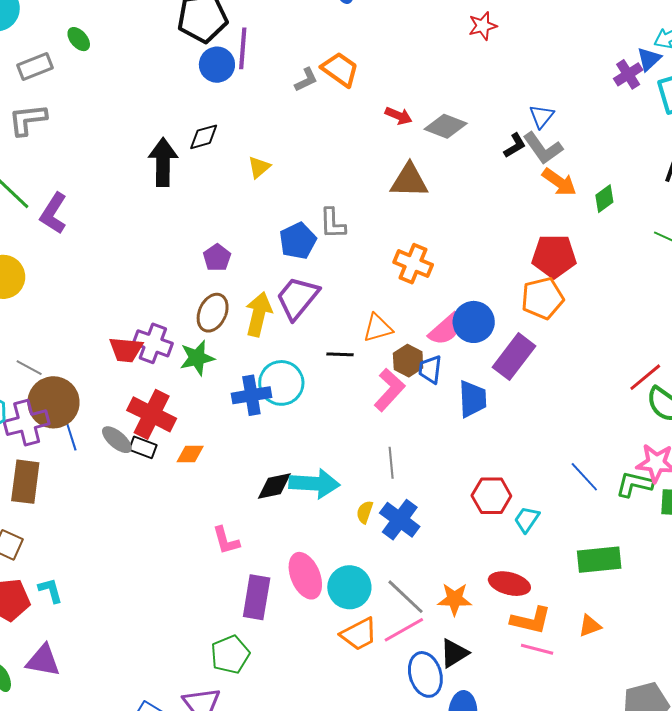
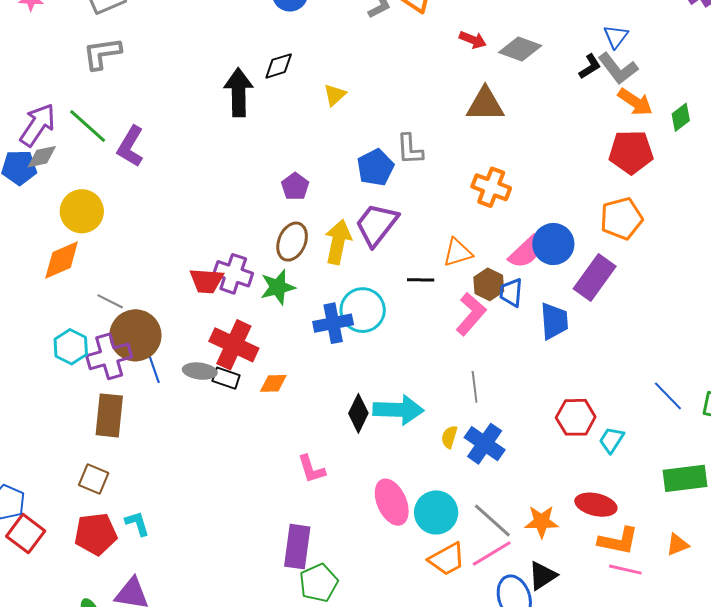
red pentagon: (554, 256) -> (631, 152), moved
gray ellipse: (117, 440) -> (200, 371), turned -32
black diamond: (274, 486) -> (358, 413), turned -51
purple rectangle: (257, 597) -> (297, 547), moved

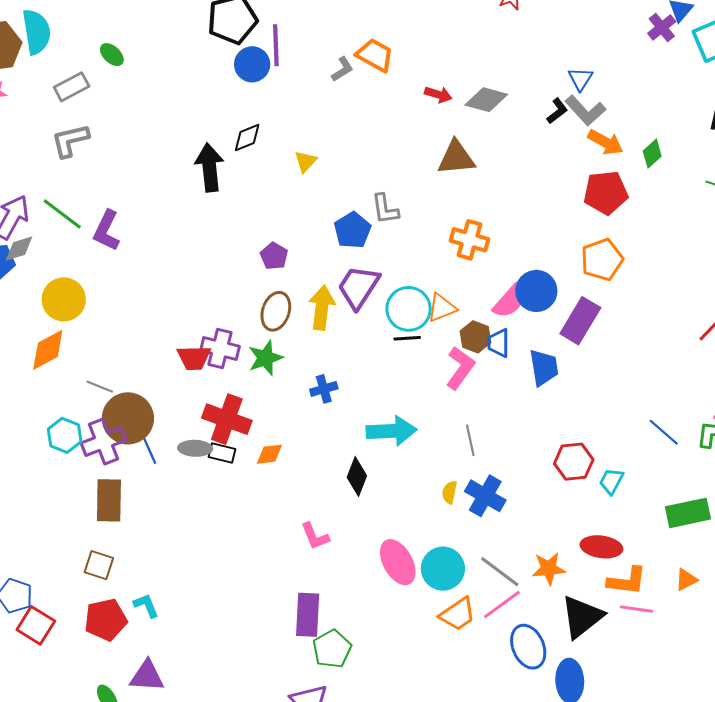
cyan circle: (363, 310) -> (409, 309), moved
blue cross: (333, 323) -> (324, 389), size x0.7
cyan arrow: (398, 410) -> (391, 431), moved
black triangle: (542, 576) -> (582, 617), moved, size x1.5

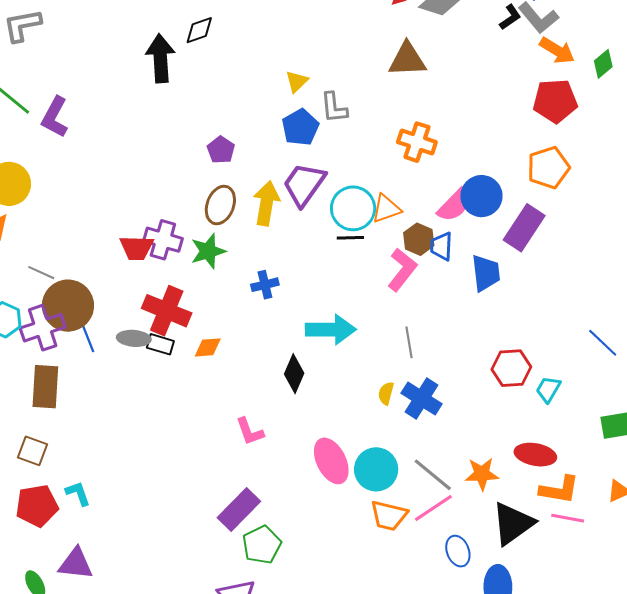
yellow triangle: (306, 161) -> (297, 81), moved
orange trapezoid: (458, 614) -> (389, 516), turned 45
purple rectangle: (308, 615) -> (239, 510), turned 39
blue ellipse: (528, 647) -> (458, 551), size x0.7

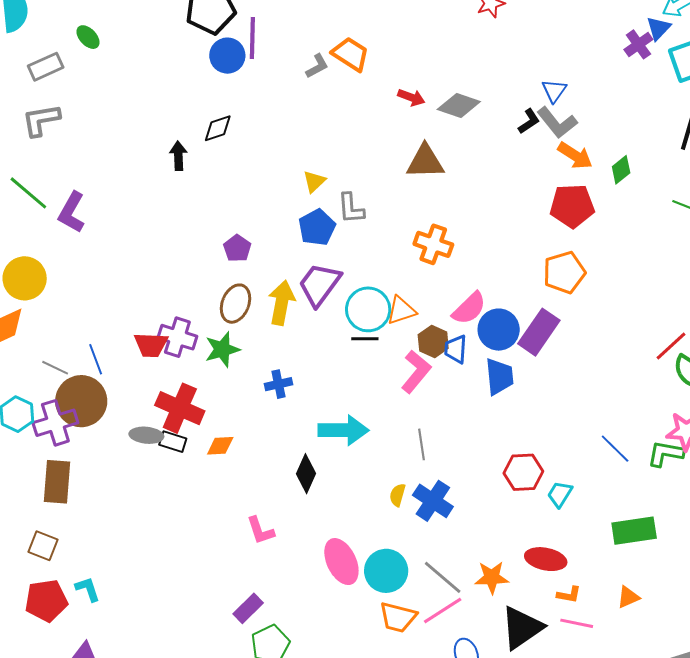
black arrow: (160, 58) -> (178, 156), size x0.6
blue circle: (481, 196) -> (499, 330), moved
blue line: (88, 337) -> (96, 359), moved
orange L-shape: (559, 490) -> (569, 595), size x0.6
purple rectangle: (239, 510) -> (248, 608), size x0.7

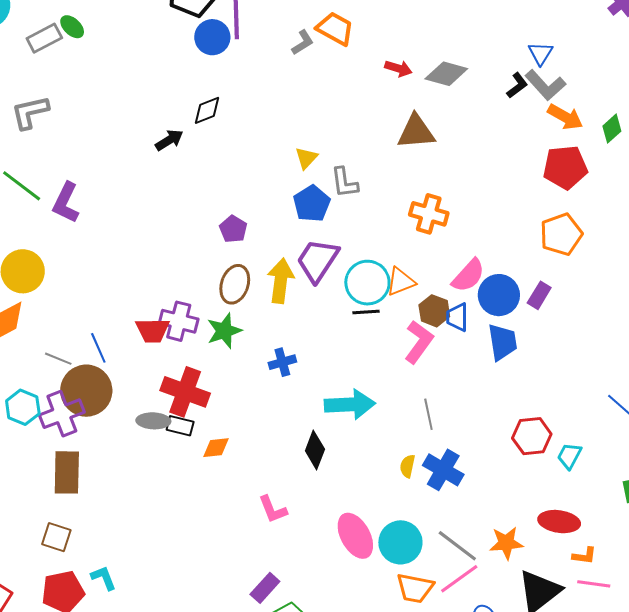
gray rectangle: (46, 67) -> (44, 38), moved
black arrow: (178, 156) -> (169, 140), turned 64
purple rectangle: (539, 332) -> (539, 295), size x0.6
orange diamond: (220, 446) -> (216, 448), moved

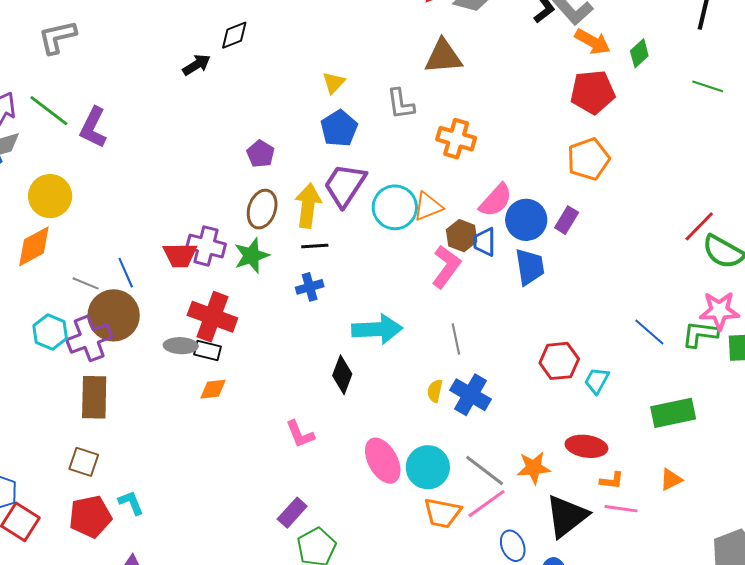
gray L-shape: (344, 183) -> (401, 104), moved
black line: (366, 312) -> (315, 246), moved
orange diamond: (216, 448) -> (213, 389), moved

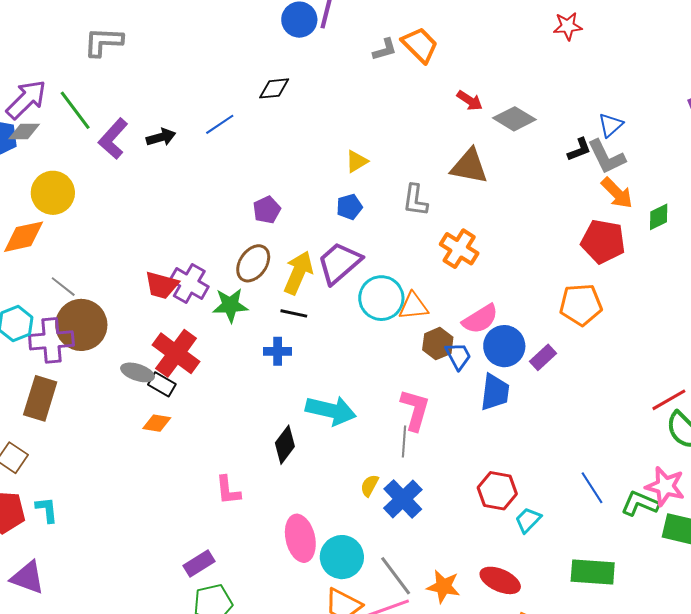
black arrow: (197, 65) -> (161, 137), moved
blue pentagon: (339, 128) -> (349, 207), size x0.7
blue trapezoid: (485, 242) -> (458, 356), turned 136
pink L-shape: (446, 267) -> (415, 410), moved, turned -36
blue line: (126, 273) -> (220, 124), moved, turned 64

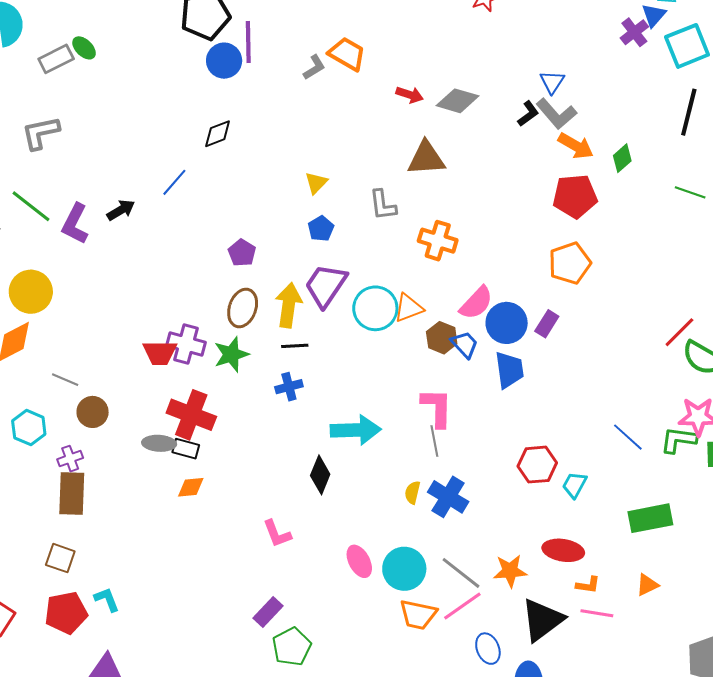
brown circle: (81, 325) -> (93, 412), size x0.6
purple cross: (51, 340) -> (70, 459), moved, size x0.6
pink ellipse: (300, 538) -> (359, 561), size x0.7

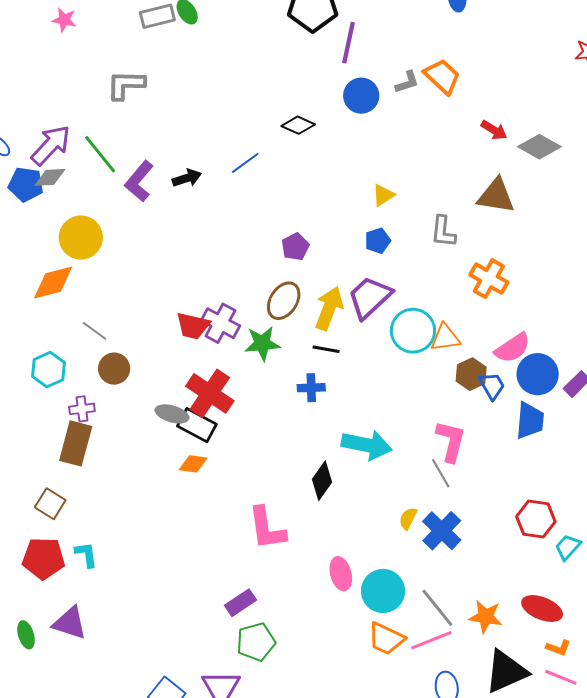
blue circle: (224, 61) -> (361, 96), moved
black diamond: (218, 134) -> (298, 125), turned 32
gray line: (434, 441) -> (441, 473), turned -32
black rectangle: (186, 449) -> (197, 425), size x1.4
pink L-shape: (277, 534) -> (267, 528), size x1.5

